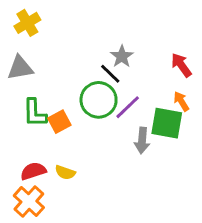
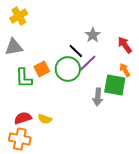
gray star: (122, 56) -> (93, 35), moved
purple line: (128, 107) -> (88, 63), moved
orange square: (59, 122) -> (42, 69), moved
orange cross: (29, 202) -> (20, 139), turned -30

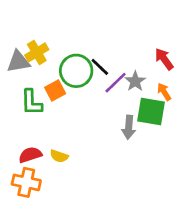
yellow cross: (19, 16) -> (37, 52), moved
gray star: (93, 35) -> (135, 81), moved
green circle: (68, 69) -> (76, 71), moved

